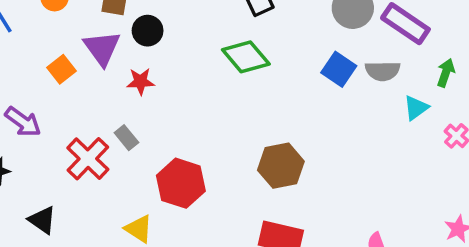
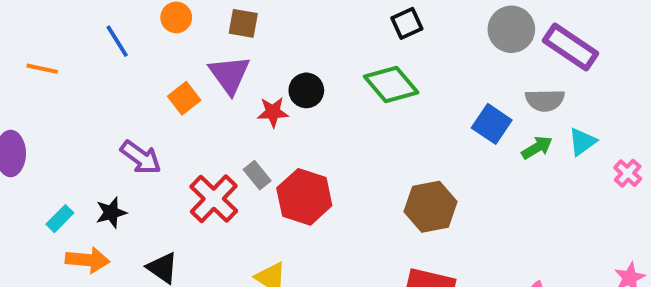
black circle: (148, 31) -> (306, 90), moved
blue square: (339, 69) -> (492, 124), moved
green arrow: (446, 73) -> (537, 148), moved, turned 40
red hexagon: (181, 183) -> (304, 197), moved

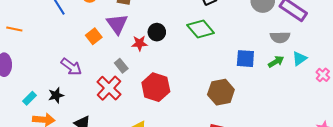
orange line: (42, 69) -> (14, 29), moved
blue square: (492, 124) -> (245, 59), moved, turned -30
gray rectangle: (257, 175) -> (121, 66), moved

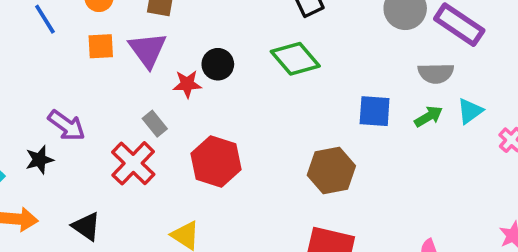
orange square: (94, 36) -> (101, 46), moved, turned 35
black star: (56, 95) -> (39, 160), moved

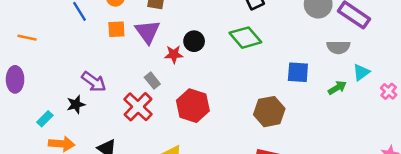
green arrow: (429, 116) -> (337, 88), moved

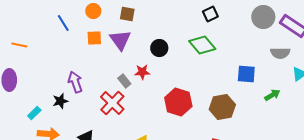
red star: (174, 54) -> (142, 72), moved
purple arrow: (94, 82) -> (75, 82), turned -145
green arrow: (337, 88) -> (272, 95), moved
red hexagon: (193, 106) -> (178, 102), moved

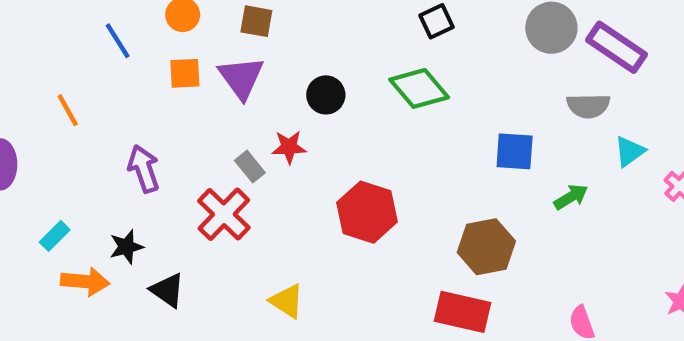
orange line: (19, 45) -> (68, 110), moved, turned 49
black star: (60, 101) -> (126, 247), moved
brown hexagon: (222, 107) -> (486, 247), moved

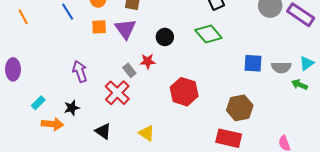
gray semicircle: (588, 106) -> (281, 67), moved
orange line: (68, 110) -> (23, 17), moved
green arrow: (571, 197) -> (300, 85), moved, turned -126
black triangle: (168, 290) -> (103, 131), moved

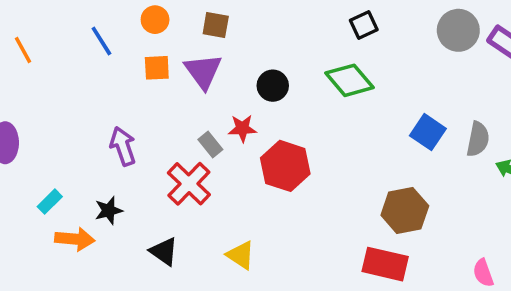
blue square: (253, 63) -> (428, 132), turned 30
gray semicircle: (281, 67) -> (478, 139), turned -78
red hexagon: (184, 92) -> (285, 166), moved

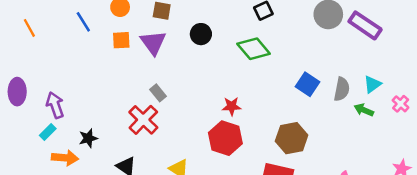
black circle: (273, 86) -> (201, 34), moved
red star: (242, 128) -> (232, 106), moved
purple arrow: (123, 146) -> (55, 105), moved
red hexagon: (285, 166) -> (225, 138), moved

